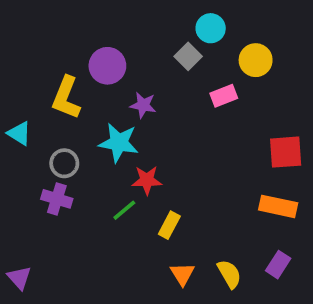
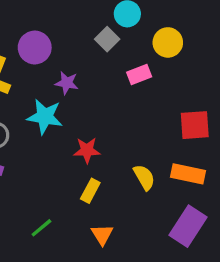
red star: (147, 180) -> (87, 150), moved
green line: (124, 210) -> (41, 228), moved
purple rectangle: (278, 265) -> (188, 226), size x1.6
yellow semicircle: (229, 274) -> (144, 177), moved

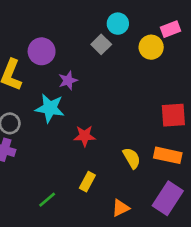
pink rectangle: (139, 74) -> (171, 29), moved
purple star: (67, 83) -> (68, 80), turned -30
yellow rectangle: (90, 191) -> (87, 182), moved
orange triangle: (102, 235) -> (121, 208), moved, turned 36

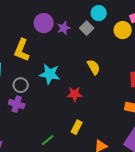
purple circle: (42, 51) -> (44, 23), moved
purple star: (68, 80) -> (64, 28), moved
yellow semicircle: (132, 158) -> (94, 67), moved

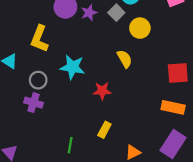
yellow circle: (123, 30) -> (140, 28), moved
green line: (48, 140) -> (70, 145), turned -40

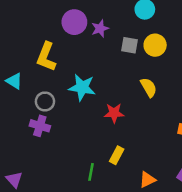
gray square: (116, 13) -> (129, 45), moved, turned -35
yellow semicircle: (125, 59) -> (149, 87), moved
green line: (70, 145) -> (91, 172), moved

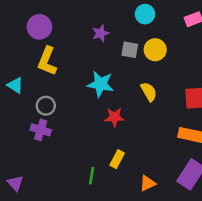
purple circle: (74, 22) -> (39, 27), moved
cyan star: (82, 87) -> (100, 84), moved

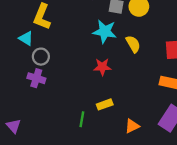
cyan star: (100, 84) -> (105, 31), moved
cyan triangle: (15, 85) -> (26, 38), moved
yellow rectangle: (117, 159) -> (105, 104), turned 42

